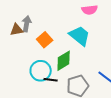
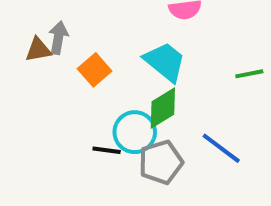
green diamond: (64, 61) -> (163, 108), moved
cyan circle: (41, 71) -> (135, 132), moved

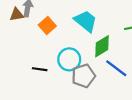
green diamond: (163, 108) -> (102, 46), moved
black line: (107, 150) -> (40, 69), moved

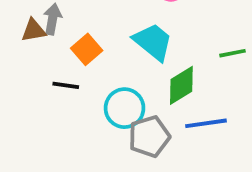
blue line: (116, 68) -> (206, 123), turned -45
black line: (40, 69) -> (66, 85), moved

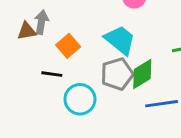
cyan circle: (125, 108) -> (80, 99), moved
gray pentagon: (149, 137) -> (117, 74), moved

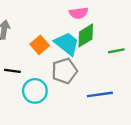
orange square: (68, 46) -> (40, 45), moved
green diamond: (142, 74) -> (86, 35), moved

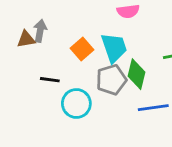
green diamond: (86, 35) -> (136, 74), moved, turned -45
cyan trapezoid: (67, 44) -> (114, 48), turned 32

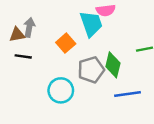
cyan trapezoid: (114, 48) -> (91, 24), moved
black line: (50, 80) -> (23, 56), moved

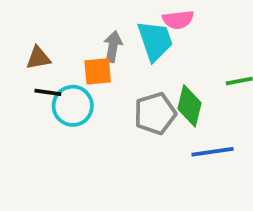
gray arrow: (29, 27) -> (113, 46), moved
orange square: (66, 43) -> (98, 71), moved, turned 36
cyan circle: (61, 90) -> (73, 106), moved

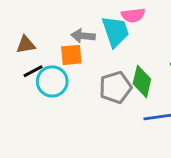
gray arrow: (113, 46) -> (83, 36), turned -95
black line: (48, 92) -> (33, 71), turned -36

